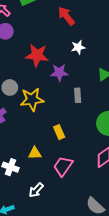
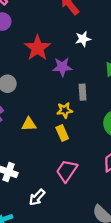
red star: (37, 55) -> (37, 48), turned 30
yellow star: (32, 99) -> (65, 110), moved, size x0.6
yellow triangle: (35, 153) -> (29, 124), moved

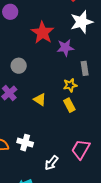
white star: (83, 39) -> (82, 22), size x1.6
yellow triangle: (29, 124) -> (40, 100), turned 40
pink trapezoid: (67, 171) -> (81, 149), moved

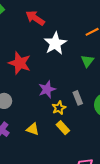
purple star: (65, 48) -> (47, 89), moved
gray rectangle: (85, 68) -> (78, 98), moved

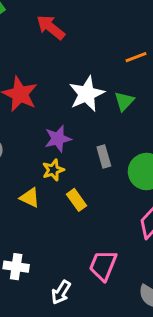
white star: (55, 43) -> (87, 94), moved
yellow star: (59, 108) -> (53, 170), moved

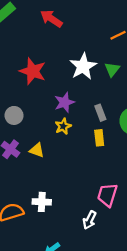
yellow triangle: (30, 198) -> (37, 150), moved
yellow rectangle: (76, 200) -> (99, 138), moved, turned 35
white arrow: (61, 292) -> (90, 220), moved

